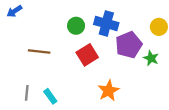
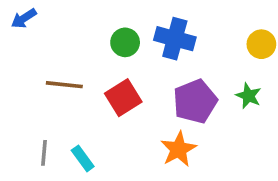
purple pentagon: (129, 45) -> (195, 101), moved
red square: (87, 55) -> (123, 98), moved

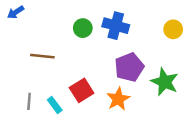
green star: (249, 96) -> (165, 82), moved, size x1.6
red square: (123, 98) -> (82, 90), moved

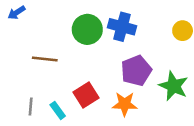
green circle: (83, 28) -> (87, 29), size x1.5
orange star: (118, 99) -> (125, 104), turned 30

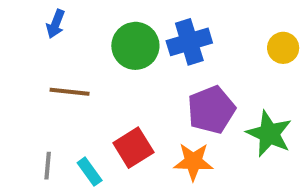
blue arrow: (16, 13) -> (56, 24), moved, turned -36
blue cross: (122, 27) -> (189, 42), turned -32

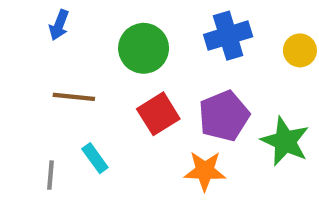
blue cross: (189, 42) -> (228, 36), moved
red square: (133, 148) -> (158, 114), moved
cyan rectangle: (90, 172) -> (95, 158), moved

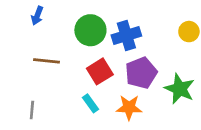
blue cross: (228, 36) -> (126, 36), moved
cyan rectangle: (95, 158) -> (90, 103), moved

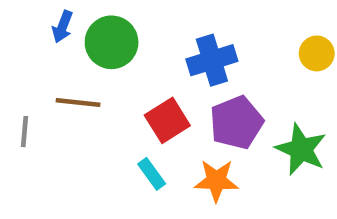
green circle: (90, 30) -> (112, 42), moved
gray line: (32, 110) -> (25, 132), moved

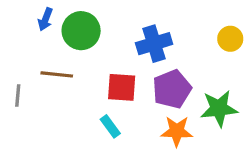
red square: (167, 120) -> (122, 87), turned 36
green star: (301, 149) -> (219, 108), turned -30
orange star: (216, 181) -> (177, 131), moved

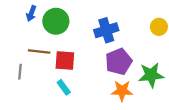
red square: (122, 87) -> (65, 60), moved
gray line: (18, 96) -> (20, 72), moved
cyan rectangle: (110, 126) -> (64, 87), moved

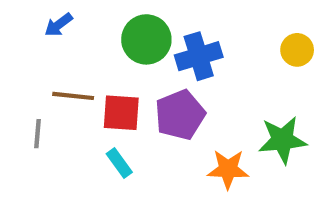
blue arrow: (31, 13) -> (58, 25), turned 32
green circle: (56, 21) -> (146, 39), moved
purple pentagon: (119, 62) -> (180, 115), moved

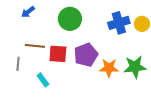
blue cross: (199, 56) -> (119, 23), moved
cyan rectangle: (119, 163) -> (43, 80), moved
orange star: (228, 169) -> (109, 68), moved

